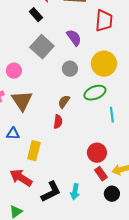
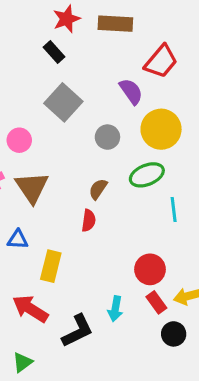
red trapezoid: (104, 21) -> (161, 61), turned 35
purple semicircle: (74, 38) -> (131, 91), moved
cyan arrow: (75, 192) -> (115, 309), moved

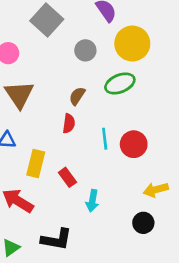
cyan line: (174, 209) -> (105, 139), moved
red circle: (150, 269) -> (134, 144), moved
red rectangle: (156, 302) -> (67, 177), moved
black L-shape: (78, 331) -> (56, 239), moved, turned 36

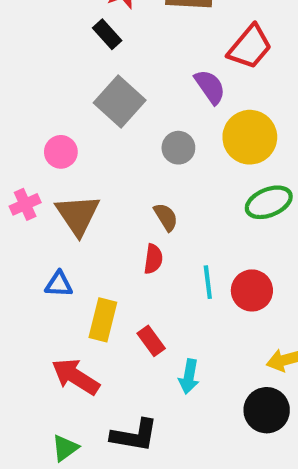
green ellipse: (120, 84) -> (269, 202), moved
brown semicircle: (77, 96) -> (166, 217), turned 114
black circle: (143, 223) -> (267, 410), size x1.4

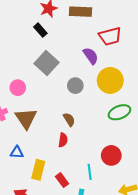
red trapezoid: (250, 47) -> (110, 36), turned 35
cyan line: (208, 282) -> (90, 172), moved

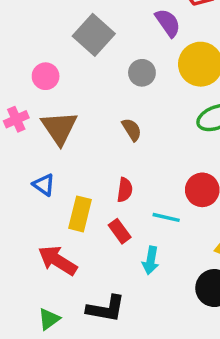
red semicircle: (63, 140) -> (125, 190), moved
blue triangle: (17, 152) -> (44, 185), turned 32
cyan line: (90, 172) -> (166, 217), turned -70

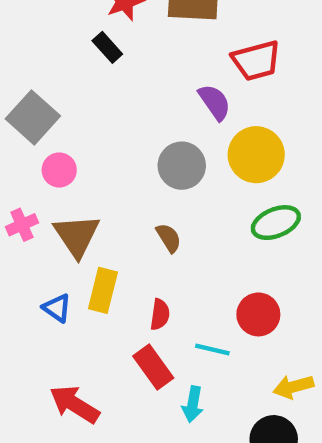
gray square: (94, 35) -> (33, 117), moved
gray circle: (142, 73) -> (182, 166), size x1.4
yellow rectangle: (80, 214) -> (103, 290), moved
red rectangle: (120, 231) -> (153, 367), size x1.4

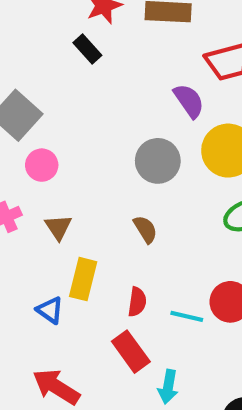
brown triangle: (77, 236) -> (58, 227), size x0.6
blue triangle: (57, 308) -> (50, 310), moved
cyan line: (212, 349) -> (187, 316), moved

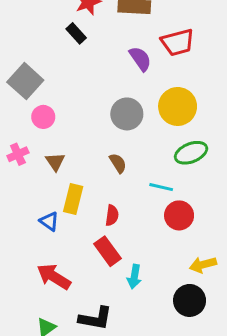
purple semicircle: (189, 101) -> (140, 59), moved
cyan line: (187, 316) -> (161, 187), moved

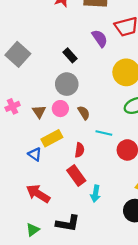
black rectangle: (76, 33) -> (70, 55), moved
gray circle: (127, 114) -> (67, 84), moved
pink circle: (43, 117) -> (60, 109), moved
cyan line: (161, 187) -> (104, 133), moved
yellow rectangle: (73, 199) -> (52, 138), turned 48

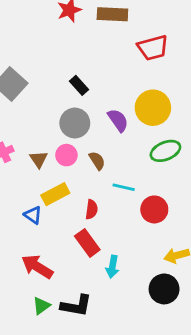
purple semicircle: (100, 38) -> (118, 120), moved
green triangle: (33, 230) -> (41, 306), moved

